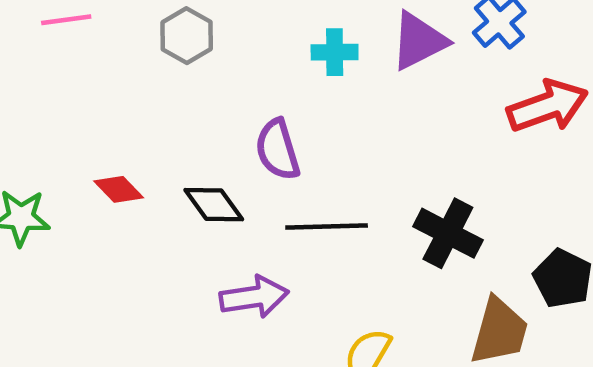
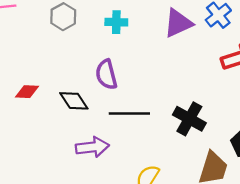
cyan cross: (335, 52) -> (116, 22), moved
red diamond: (119, 189) -> (27, 92), turned -45

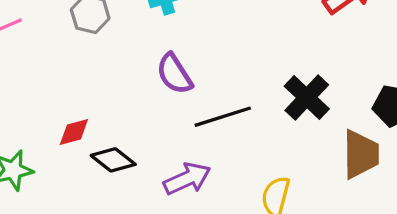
black diamond: (74, 101) -> (113, 160), moved
black cross: (189, 119) -> (307, 98), turned 32

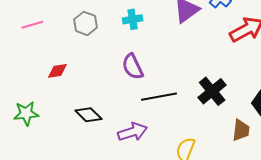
red diamond: (74, 132) -> (57, 71), moved
brown trapezoid: (361, 154) -> (241, 130), size x0.7

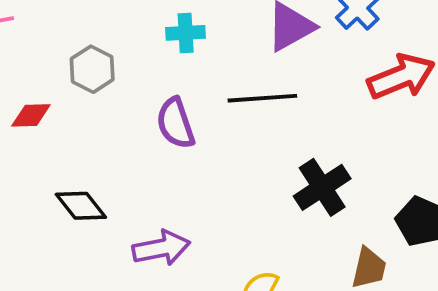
gray hexagon: (85, 23) -> (92, 69), moved
black line: (159, 97) -> (262, 98), moved

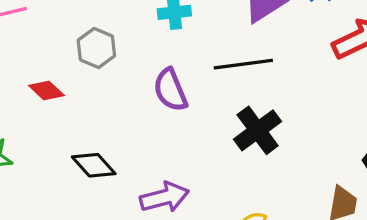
red diamond: (31, 115) -> (46, 91), turned 48
black cross: (322, 187) -> (258, 130), moved

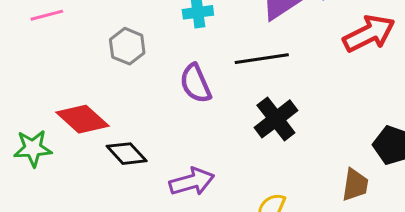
red diamond: (46, 91) -> (82, 119), moved, size x1.6

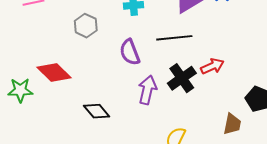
red arrow: (369, 34) -> (212, 66), moved, size x0.7
black diamond: (127, 154) -> (97, 111), moved
purple arrow: (192, 182) -> (147, 90), moved, turned -64

